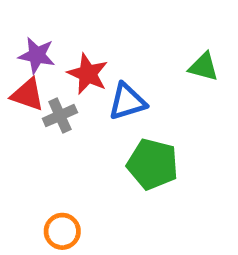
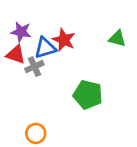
red star: (88, 74) -> (64, 40), moved
blue triangle: (127, 102) -> (45, 48), moved

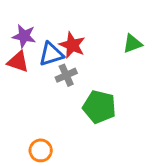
green triangle: (117, 39) -> (132, 44), turned -36
gray cross: (34, 67) -> (66, 75), moved

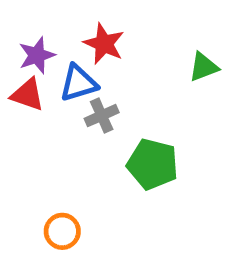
purple star: (24, 36) -> (37, 55), turned -30
red star: (72, 45) -> (104, 44), moved

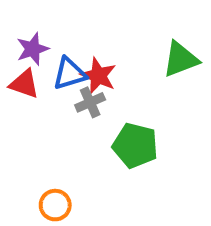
red star: (104, 44) -> (98, 76), moved
green triangle: (204, 67) -> (180, 59), size x1.4

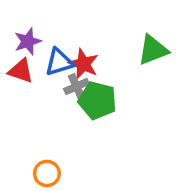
green pentagon: (135, 146) -> (97, 100), moved

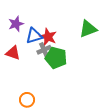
red triangle: (21, 71) -> (13, 53), moved

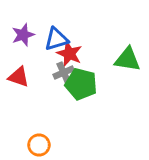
green triangle: (88, 29) -> (127, 59), moved, turned 30
blue triangle: (34, 36) -> (56, 39), moved

